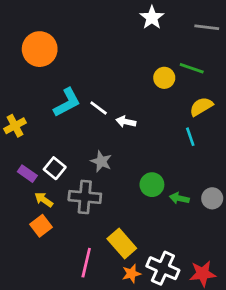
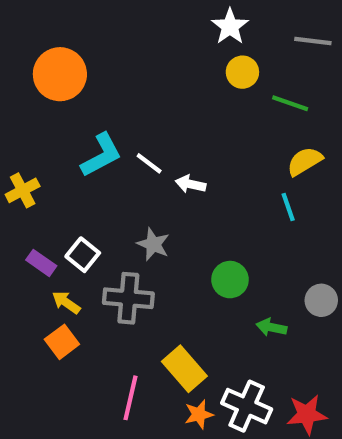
yellow circle: (164, 78) -> (242, 72), moved
green arrow: (179, 198) -> (271, 327), moved

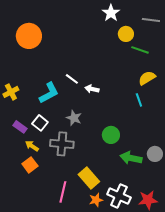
yellow circle: (242, 72) -> (126, 34), moved
cyan L-shape: (101, 155) -> (49, 93), moved
gray circle: (321, 300) -> (155, 154), moved
green arrow: (271, 327) -> (131, 158), size x1.5

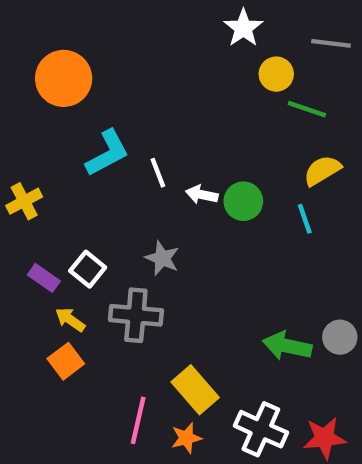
white line: (72, 79) -> (158, 173), turned 32
cyan L-shape: (49, 93) -> (107, 153), moved
green circle: (111, 135) -> (243, 201), moved
orange star: (96, 200) -> (186, 438), moved

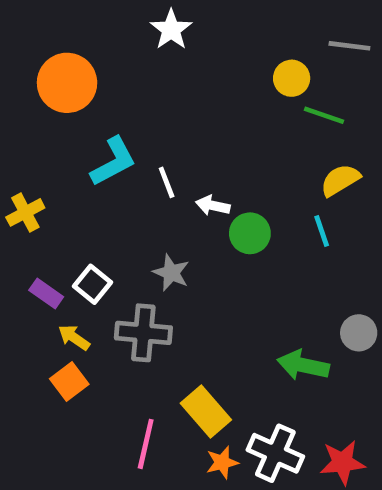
white star: (243, 28) -> (171, 30), moved
green circle: (243, 201) -> (250, 233), moved
gray circle: (340, 337) -> (359, 333), moved
orange star: (186, 438) -> (222, 462), moved

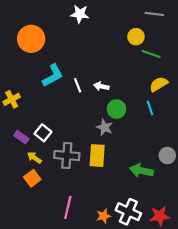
white star: (171, 30) -> (80, 14), turned -30
gray line: (349, 46) -> (154, 14), moved
white arrow: (213, 206) -> (101, 86), moved
gray star: (171, 273) -> (105, 127), moved
yellow rectangle: (206, 412) -> (97, 156), moved, turned 45

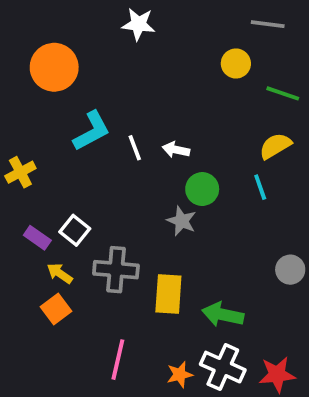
green line: (151, 54) -> (283, 93), moved
yellow rectangle: (97, 156) -> (168, 294), moved
green arrow: (141, 171) -> (223, 315), moved

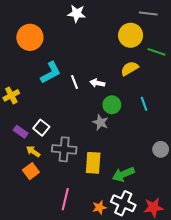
yellow circle: (236, 64) -> (131, 35), size x1.5
yellow semicircle: (275, 146) -> (130, 68), moved
green arrow: (223, 315) -> (123, 174), turned -35

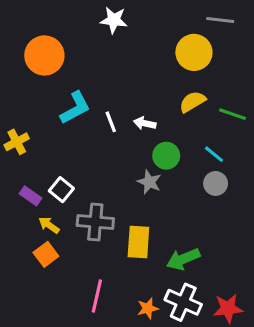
green line: (156, 52) -> (233, 114), moved
cyan line: (144, 104) -> (214, 154), turned -32
gray circle: (161, 149) -> (216, 183), moved

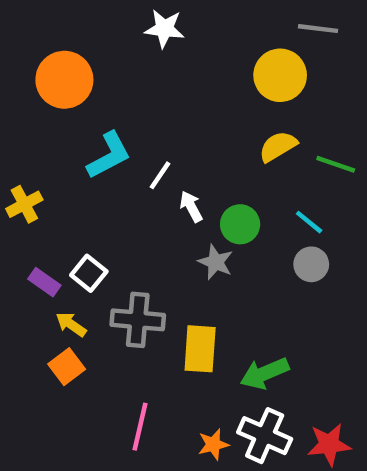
white line: (111, 122) -> (160, 175), turned 55
white arrow: (145, 123) -> (191, 206), moved, turned 50

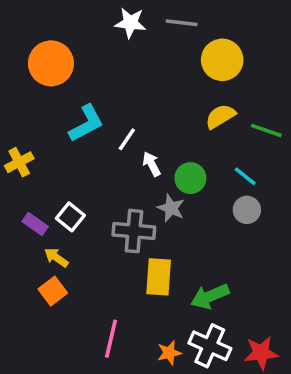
gray line: (318, 29) -> (182, 23), moved
gray cross: (138, 320) -> (134, 231), moved

